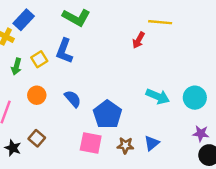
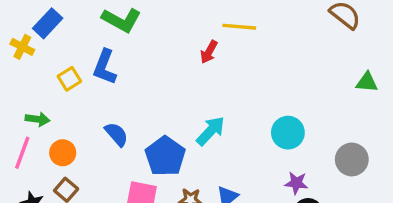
green arrow: (16, 66) -> (37, 119), moved, turned -98
orange circle: (37, 95) -> (63, 153), moved
cyan arrow: (158, 96) -> (211, 131), moved, turned -70

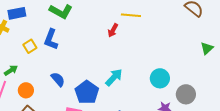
blue rectangle: (48, 23) -> (17, 13), turned 36
green triangle: (367, 82) -> (207, 48), turned -48
green arrow: (37, 119) -> (11, 70), turned -40
gray circle: (352, 159) -> (186, 94), moved

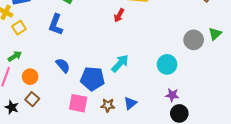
yellow square: (30, 46) -> (19, 28), moved
blue pentagon: (87, 92) -> (92, 79), turned -30
gray circle: (186, 94) -> (194, 40), moved

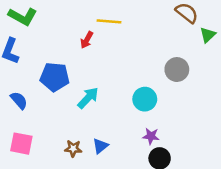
green triangle: (215, 34) -> (208, 35), moved
blue pentagon: (92, 79) -> (55, 77), moved
pink square: (78, 103) -> (21, 144), moved

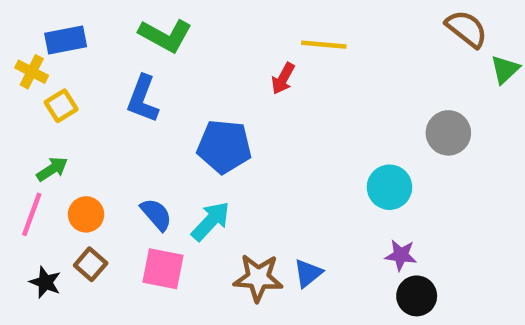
cyan arrow: (88, 98) -> (211, 221), moved
blue semicircle: (19, 100) -> (156, 214), moved
brown star: (73, 148) -> (258, 278), size x1.5

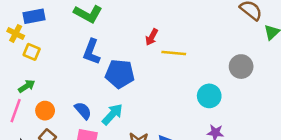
yellow line: (324, 45) -> (174, 53), moved
blue L-shape: (143, 99) -> (92, 52), moved
yellow square: (61, 106) -> (32, 52), turned -35

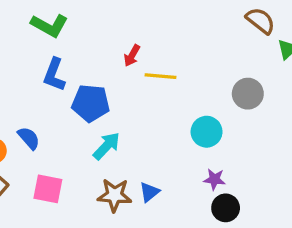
blue semicircle: (83, 111) -> (29, 138), moved
cyan arrow: (112, 114) -> (107, 146), moved

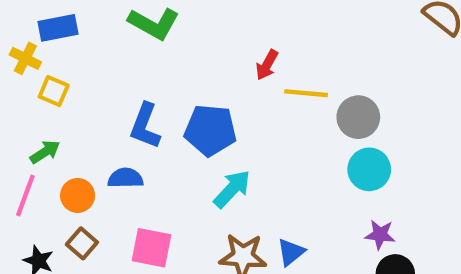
blue L-shape: (54, 75) -> (145, 126), moved
gray circle: (248, 94) -> (358, 117), moved
blue semicircle: (29, 138) -> (125, 178), turned -50

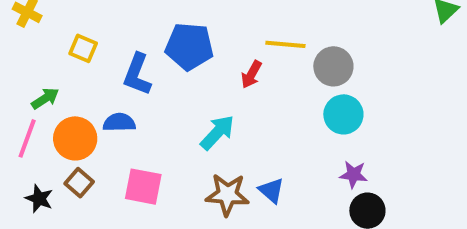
red arrow: (267, 65) -> (251, 74), moved
yellow square: (54, 91) -> (83, 48), moved
blue pentagon: (210, 130) -> (189, 46), moved
orange circle: (78, 195) -> (75, 138), size x1.4
blue triangle: (291, 252) -> (271, 191), turned -40

